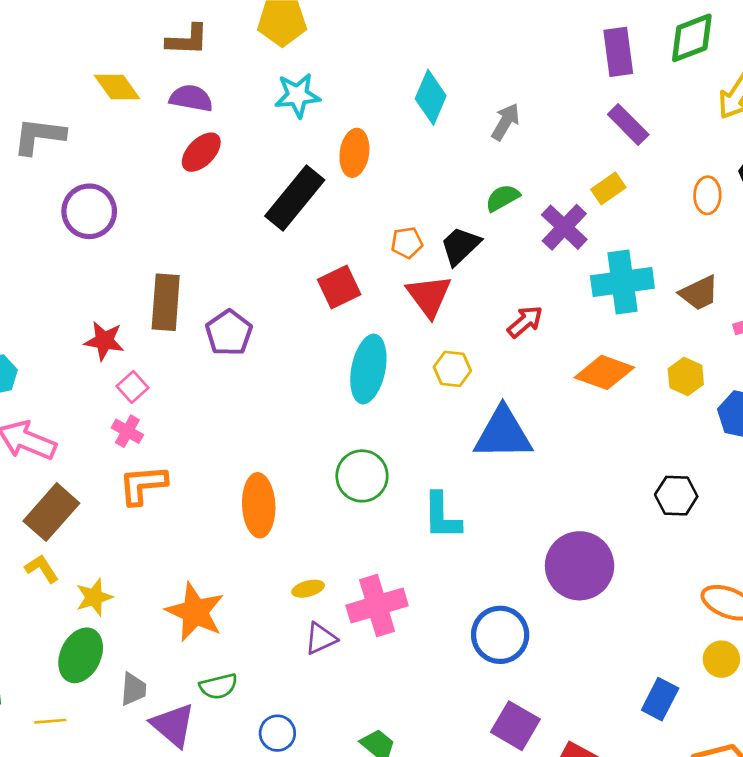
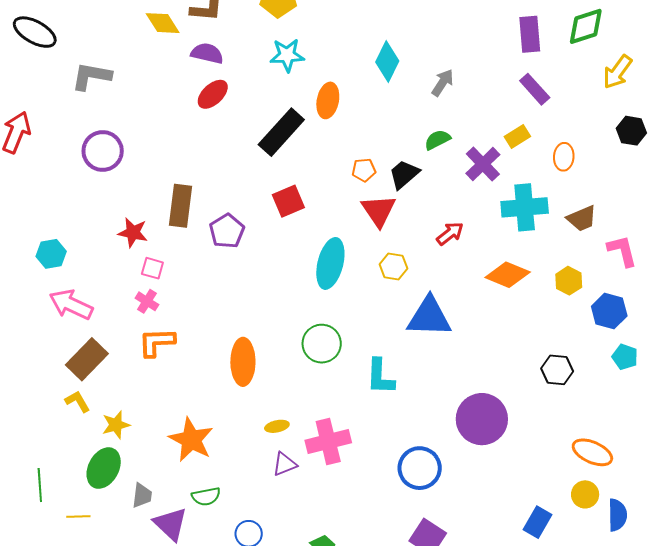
yellow diamond: (117, 87) -> (163, 23), moved
orange ellipse: (707, 195) -> (564, 157), moved
purple circle: (89, 211) -> (103, 151), moved
red square: (339, 287) -> (288, 201), moved
pink square: (133, 387) -> (152, 268), turned -35

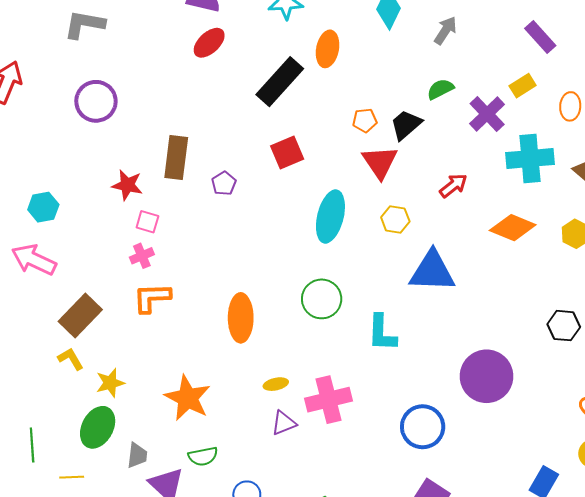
purple pentagon: (227, 231) -> (224, 183), size x0.7
pink cross: (147, 301) -> (142, 256), turned 35
pink arrow: (71, 305) -> (34, 260), moved

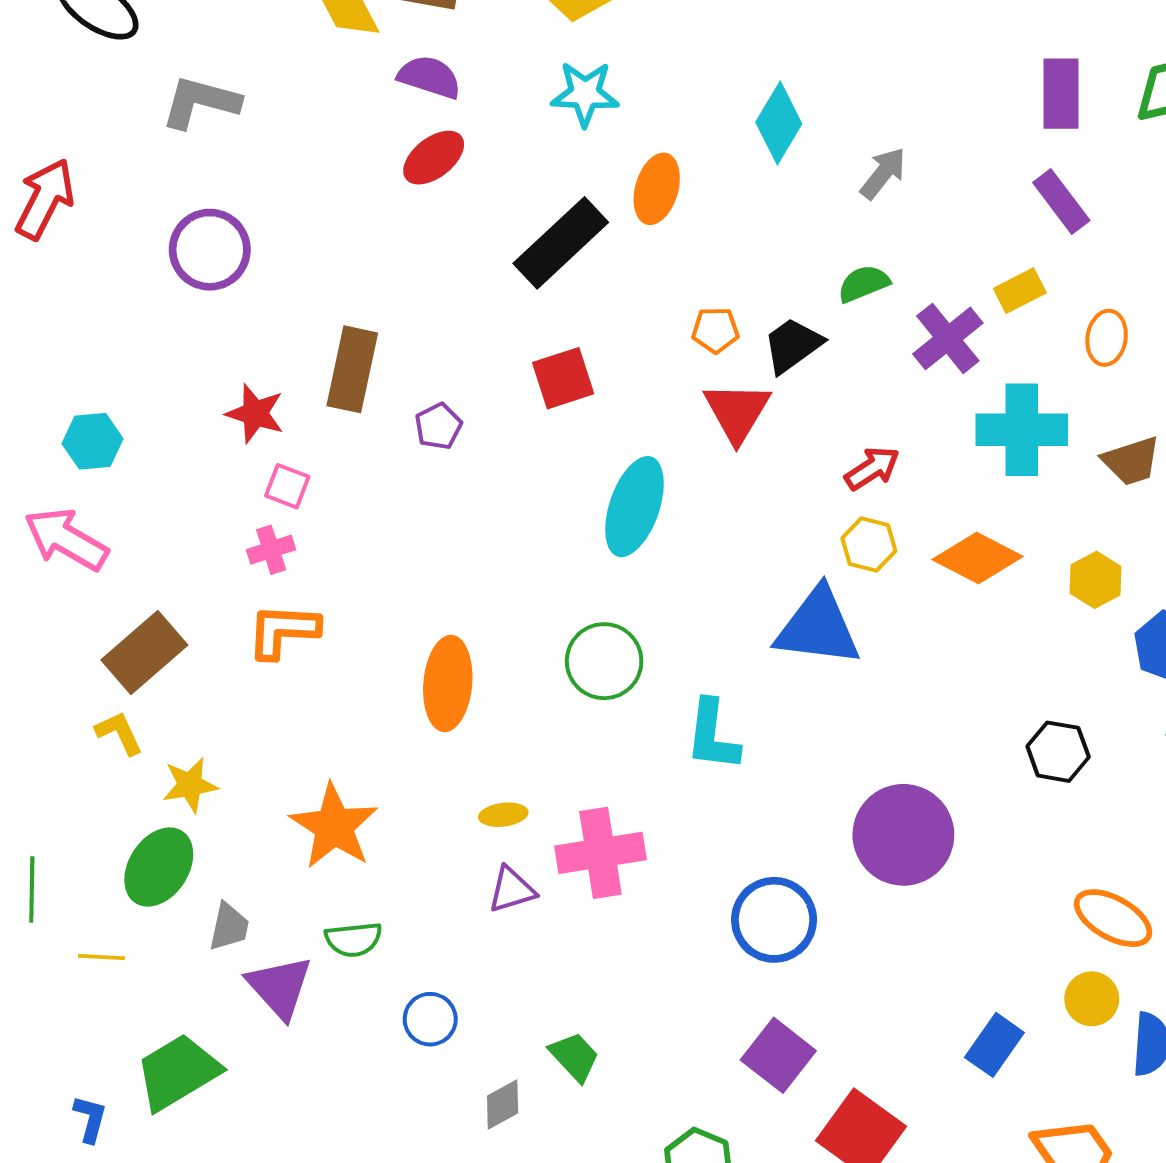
yellow hexagon: (395, 219) -> (869, 544), moved

